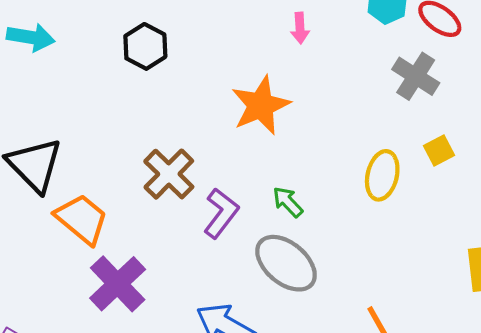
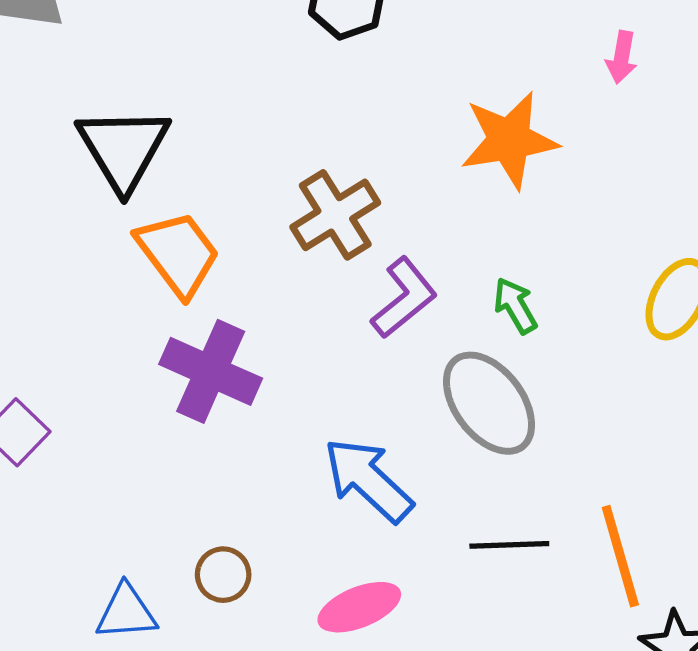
pink arrow: (300, 28) -> (621, 57), moved
purple cross: (118, 284) -> (211, 371), turned -36

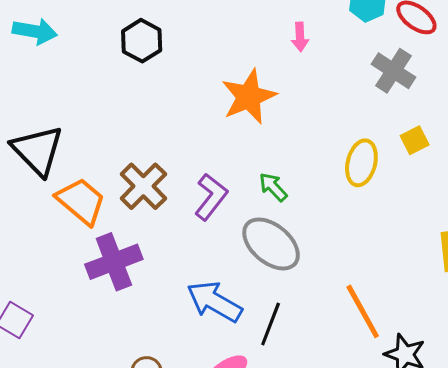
brown cross: (335, 215) -> (143, 186), moved
purple cross: (211, 371) -> (114, 262), turned -32
black line: (509, 545) -> (271, 324), moved, turned -54

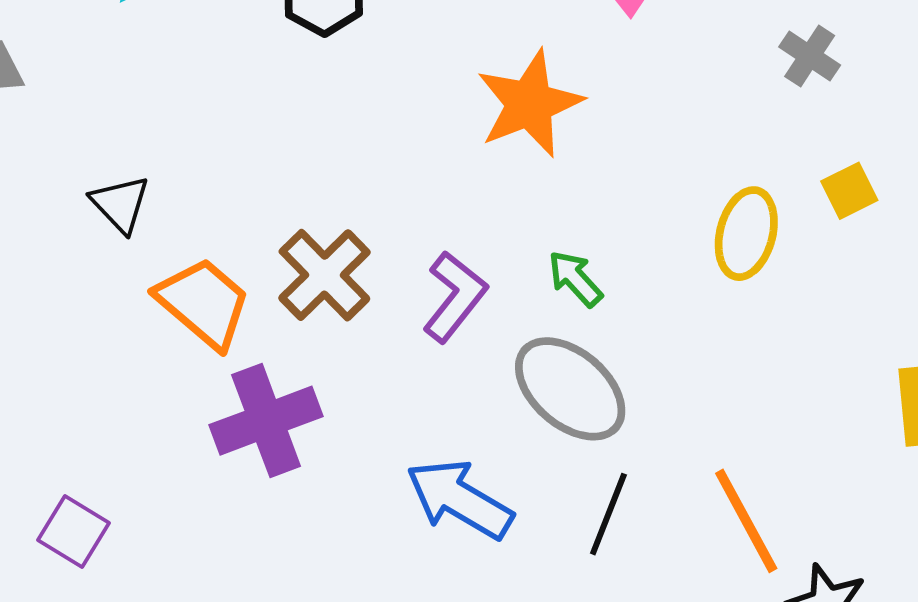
gray cross: (393, 71) -> (810, 56), size x0.7
black triangle: (38, 150) -> (120, 204), size x0.6
black line: (271, 324) -> (608, 514), moved

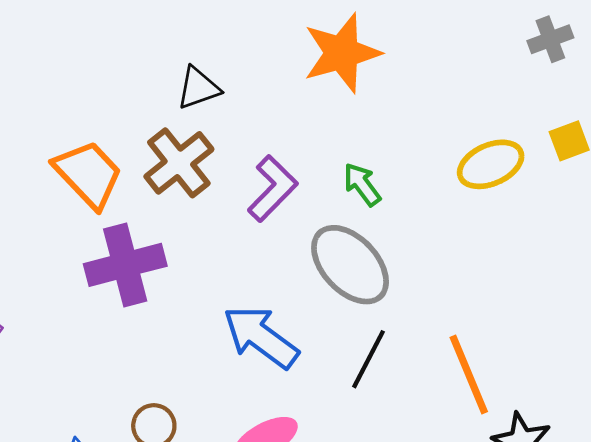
gray cross: (810, 56) -> (550, 39), turned 30
black triangle: (120, 204) -> (198, 88), moved, turned 48
yellow ellipse: (746, 234) -> (491, 164), turned 46

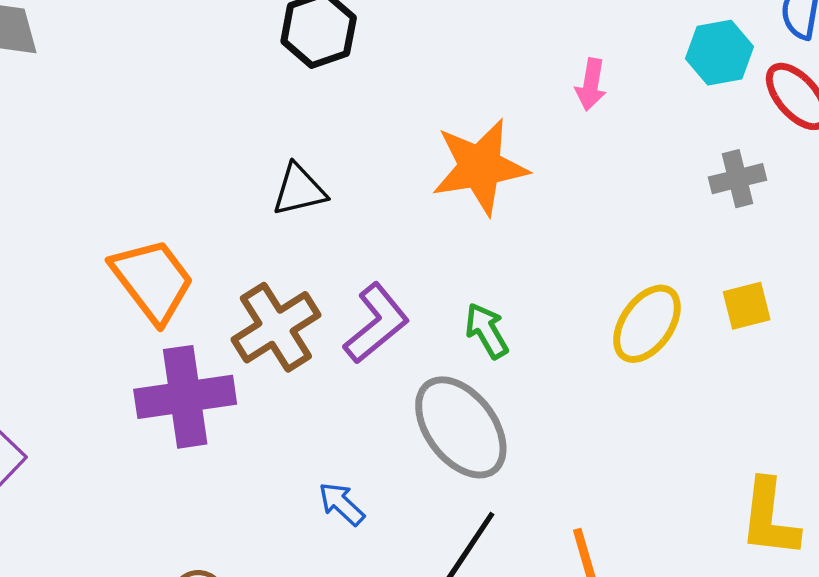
brown cross: (179, 163) -> (276, 327), moved
yellow ellipse: (491, 164) -> (647, 324), turned -38
blue arrow: (261, 337) -> (342, 504), size x0.5

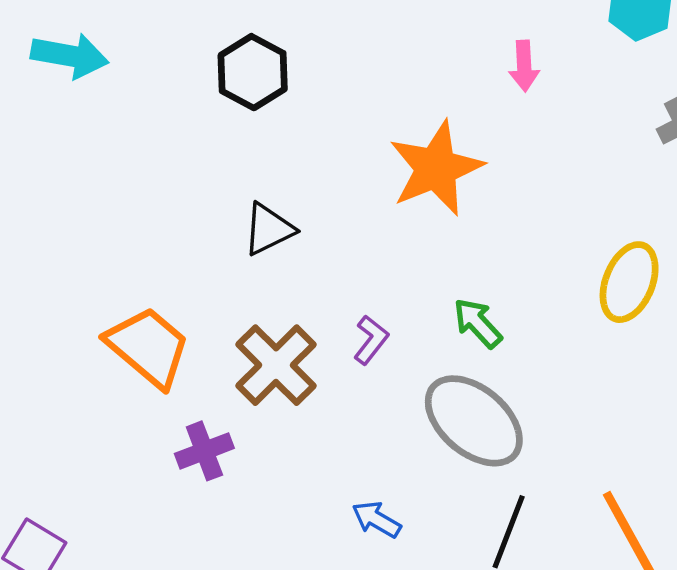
purple L-shape: (376, 323) -> (371, 340), size x0.6
purple cross: (185, 397) -> (204, 451), size x0.6

